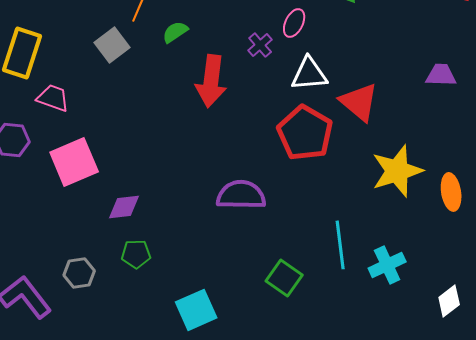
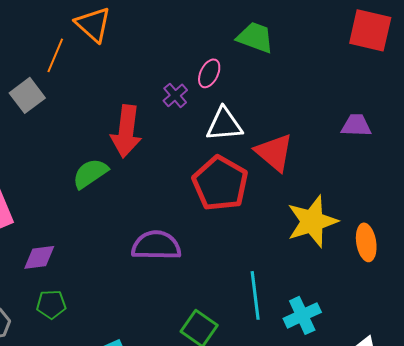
green semicircle: (175, 32) -> (90, 173), moved, size x1.4

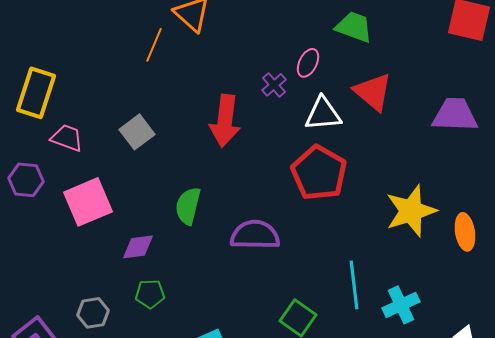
gray square: (27, 95) -> (137, 132), moved
purple trapezoid: (356, 125) -> (455, 115), size x1.5
red triangle: (274, 152) -> (373, 92), moved
green semicircle: (90, 173) -> (188, 206), moved, turned -42

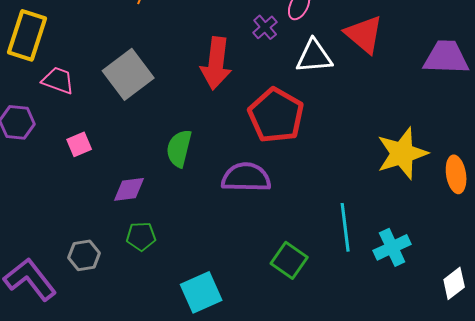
gray square: (137, 132) -> (128, 74), size x1.4
red pentagon: (319, 173) -> (276, 115), moved
pink square: (88, 202) -> (79, 144), size x0.5

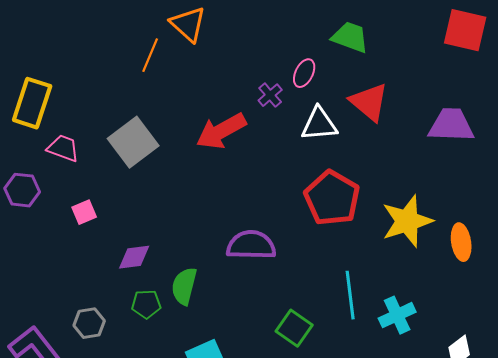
red arrow: (216, 63) -> (221, 131), turned 54
red pentagon: (276, 115) -> (332, 198), moved
green semicircle: (179, 148) -> (184, 286), moved

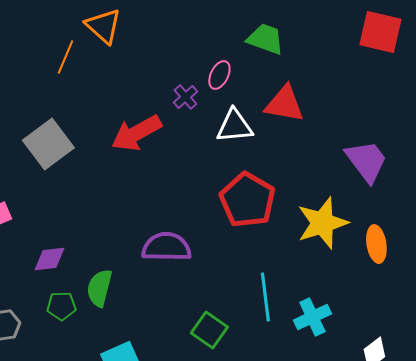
red triangle: (369, 102) -> (284, 104), turned -30
purple trapezoid: (451, 125) -> (366, 161), moved, turned 51

